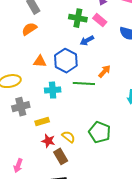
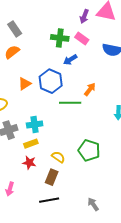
orange triangle: (40, 61) -> (25, 84), turned -32
cyan cross: (53, 90) -> (35, 124), moved
red star: (48, 141) -> (29, 163), moved
brown rectangle: (61, 156) -> (52, 177), turned 56

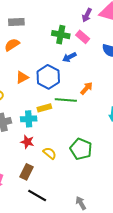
gray rectangle: (15, 29) -> (16, 22), turned -63
yellow rectangle: (31, 144) -> (44, 108), moved
red star: (29, 163) -> (27, 142), moved
brown rectangle: (52, 177) -> (27, 172), moved
black line: (49, 200) -> (37, 195), turned 36

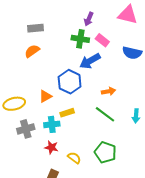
purple arrow: (87, 15) -> (89, 19), moved
blue arrow: (69, 57) -> (90, 61), size x1.5
orange triangle: (22, 77) -> (45, 96), moved
orange arrow: (87, 88) -> (108, 91), turned 40
green line: (66, 100) -> (105, 114), moved, turned 35

